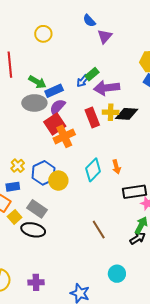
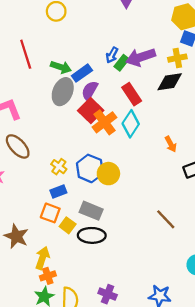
green rectangle: (92, 74) -> (122, 63), moved
gray ellipse: (34, 103) -> (63, 92), turned -55
yellow cross: (111, 112) -> (177, 58), moved
cyan diamond: (93, 170) -> (131, 124), moved
purple cross: (36, 282) -> (108, 294), turned 35

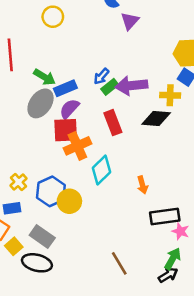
red square: (91, 110) -> (66, 130), turned 30
cyan diamond: (131, 124) -> (101, 170), moved

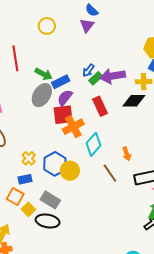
purple triangle: (130, 21) -> (87, 25), moved
brown line: (119, 263) -> (110, 173), moved

